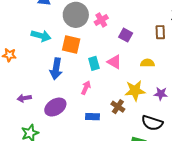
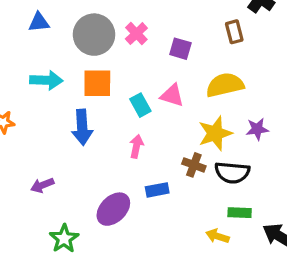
yellow semicircle: (147, 63) -> (225, 85), size x1.6
purple ellipse: (55, 107) -> (113, 209), moved
black semicircle: (152, 123) -> (232, 172), moved

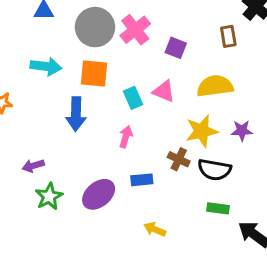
pink cross: (136, 34) -> (135, 30), size x1.4
yellow arrow: (217, 236) -> (155, 229), moved
green star: (64, 239) -> (49, 196), moved

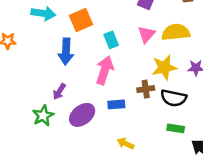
orange square: (94, 74) -> (81, 20), turned -30
pink triangle: (164, 91) -> (146, 34), moved, turned 48
pink arrow: (126, 137) -> (105, 70), size x1.6
brown cross: (179, 159) -> (146, 89), turned -35
purple arrow: (33, 166) -> (59, 91), moved, turned -42

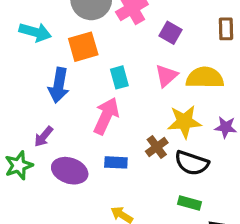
brown cross: (146, 89) -> (157, 147), turned -35
purple ellipse: (82, 115) -> (70, 171), turned 50

